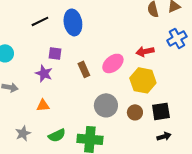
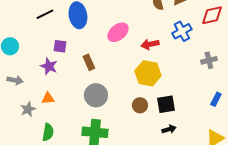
pink ellipse: (113, 63) -> (118, 32), moved
gray circle: (106, 105) -> (96, 95), moved
gray star: (23, 133) -> (28, 109), moved
green semicircle: (57, 135) -> (48, 132), moved, turned -54

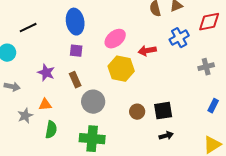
black line: (45, 14) -> (28, 28), moved
purple square: (60, 46) -> (76, 51), moved
brown rectangle: (89, 62) -> (75, 80), moved
yellow hexagon: (148, 73) -> (121, 69), moved
green semicircle: (48, 132) -> (51, 130), moved

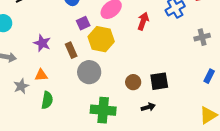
purple square: (76, 51) -> (83, 23), moved, turned -32
red arrow: (147, 51) -> (143, 21), turned 120
yellow hexagon: (121, 69) -> (101, 39), moved
black arrow: (166, 136) -> (148, 107), moved
green cross: (92, 139) -> (103, 110), moved

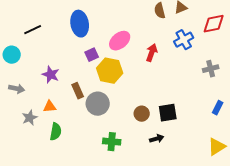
brown rectangle: (71, 50) -> (78, 91), moved
green cross: (103, 110) -> (112, 142), size x0.7

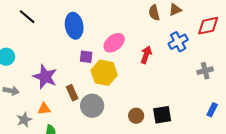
black line: (33, 30) -> (27, 17), moved, turned 66
purple square: (92, 55) -> (86, 57), turned 32
purple star: (51, 75) -> (45, 77), size x1.4

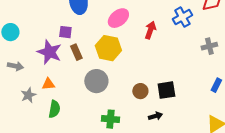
purple square: (86, 57) -> (65, 32), moved
brown rectangle: (72, 93) -> (76, 52), moved

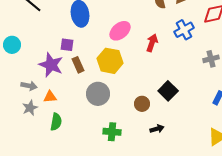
gray arrow: (15, 66) -> (29, 86), moved
black square: (166, 90) -> (168, 91), moved, turned -36

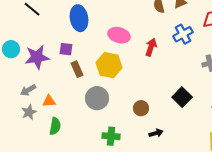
pink ellipse: (120, 31) -> (119, 35), turned 55
purple star: (51, 65) -> (37, 57), moved, turned -30
gray arrow: (29, 86) -> (28, 90), turned 140
black square: (168, 91) -> (182, 97), moved

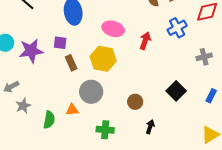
gray arrow: (28, 90) -> (11, 87), moved
orange triangle: (49, 101) -> (72, 110), moved
black arrow: (156, 133) -> (150, 127), turned -56

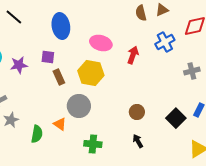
purple star: (31, 51) -> (19, 65), size x0.7
black square: (176, 91) -> (176, 118), moved
brown circle: (135, 102) -> (137, 112), moved
orange triangle: (72, 110) -> (60, 124), turned 40
black arrow: (150, 127) -> (138, 141), turned -48

